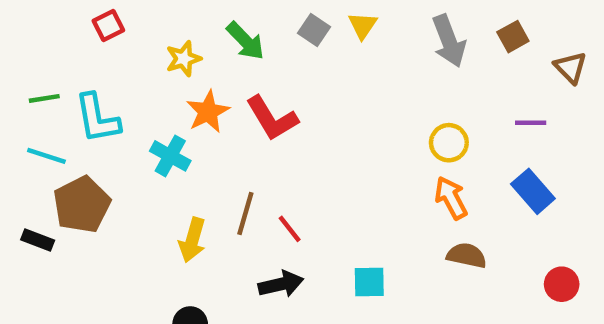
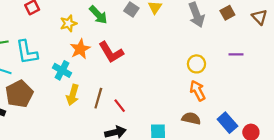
brown triangle: (570, 67) -> (259, 17), moved
blue rectangle: (533, 191) -> (227, 123), moved
yellow arrow: (192, 240) -> (73, 95), moved
brown semicircle: (467, 255) -> (191, 118), moved

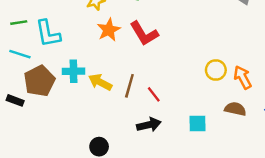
yellow circle: (196, 64) -> (216, 70), moved
cyan cross: (62, 70) -> (73, 71), moved, turned -30
yellow arrow: (73, 95) -> (100, 82), turned 102

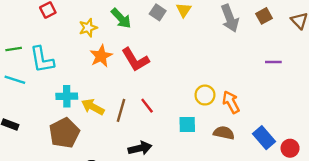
brown pentagon: (39, 81) -> (64, 133), moved
red line: (154, 94) -> (147, 106), moved
cyan square: (198, 124) -> (187, 125), moved

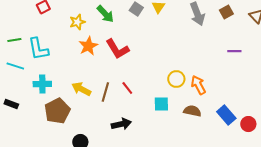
cyan cross: (67, 96) -> (42, 84), moved

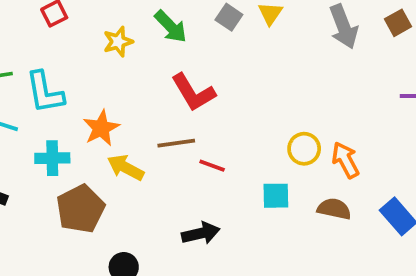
orange star: (88, 46) -> (101, 128), moved
red line: (127, 88) -> (212, 166), turned -32
brown line: (105, 92) -> (176, 143), moved, turned 66

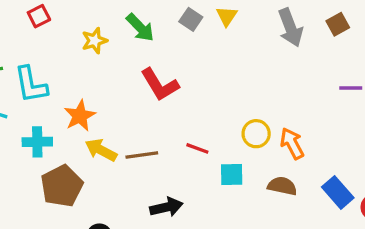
brown line: (176, 143) -> (142, 155), moved
red line: (212, 166) -> (197, 148), moved

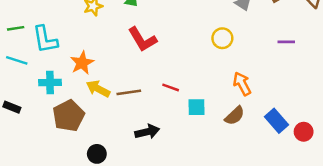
yellow circle: (256, 134) -> (222, 38), moved
brown semicircle: (282, 186) -> (235, 116), turned 125

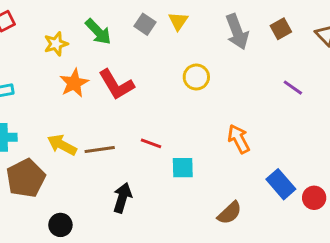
yellow circle: (222, 38) -> (196, 77), moved
purple line: (286, 42) -> (293, 88), turned 35
orange star: (82, 63) -> (74, 83), moved
brown semicircle: (235, 116) -> (230, 213), moved
black arrow: (147, 132) -> (122, 198), turned -60

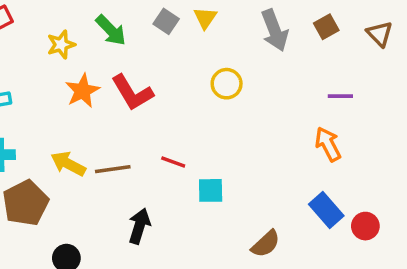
purple line: (293, 88) -> (340, 96), turned -35
orange arrow: (239, 139) -> (328, 144), moved

